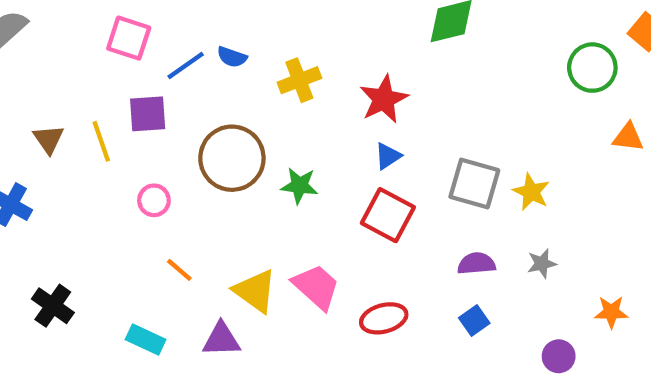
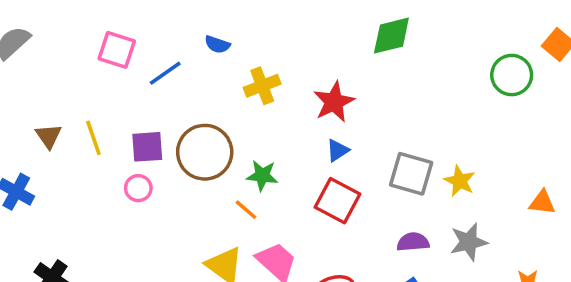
blue semicircle: (232, 57) -> (217, 44), moved
purple square: (148, 114) -> (147, 147), moved
orange triangle: (628, 137) -> (542, 202), moved
gray star: (542, 264) -> (469, 242), size x1.5
orange line: (179, 270) -> (246, 210), moved

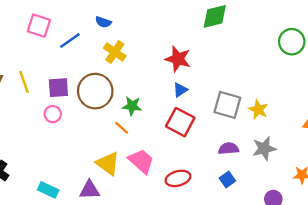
yellow cross: (262, 86) -> (115, 52), moved, turned -35
red star: (334, 102) -> (178, 59), turned -30

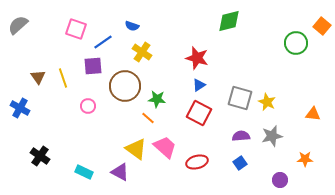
purple square: (58, 88) -> (93, 66), moved
purple triangle: (89, 190) -> (120, 172), turned 30

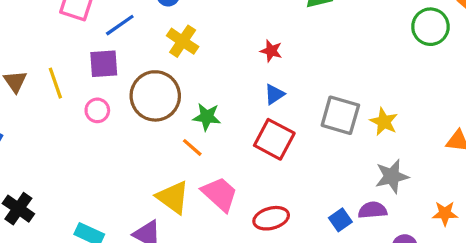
red star: (197, 58) -> (271, 51), size x0.6
pink circle: (88, 106) -> (97, 110), moved
purple semicircle: (241, 136) -> (373, 210), moved

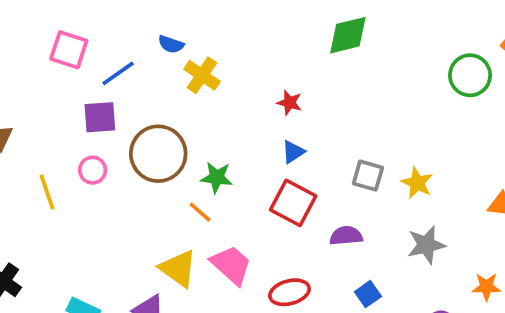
yellow cross: (183, 41) -> (202, 75), moved
yellow line: (55, 83) -> (47, 192), moved
gray square: (340, 115) -> (368, 176), size x0.7
purple semicircle: (373, 210) -> (346, 236), moved

